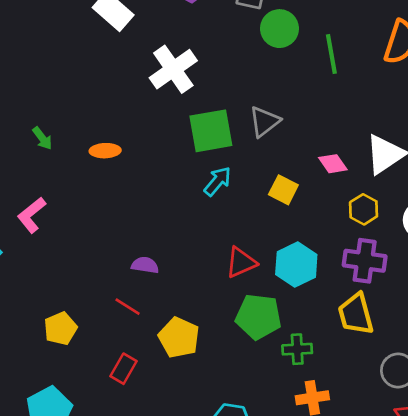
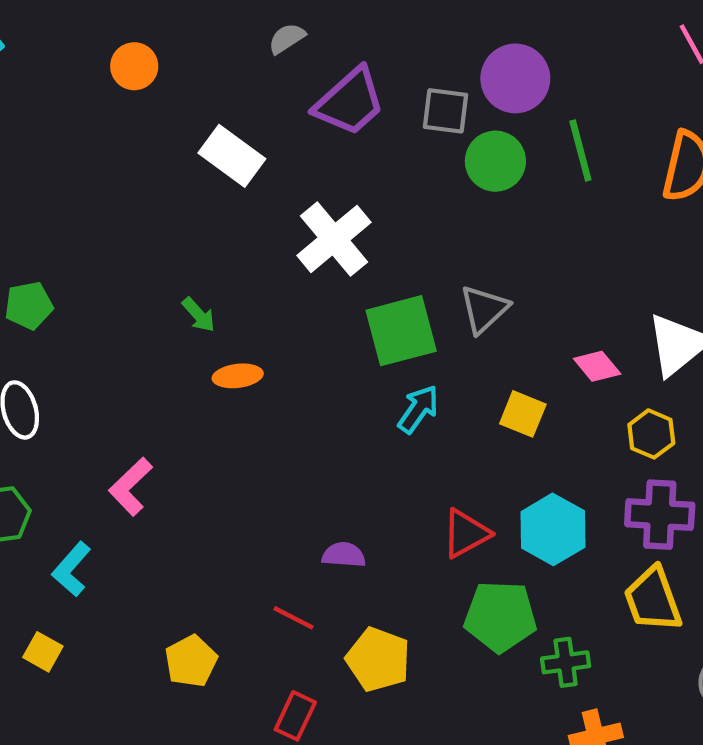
green line: (331, 54) -> (580, 151), moved
green arrow: (42, 138) -> (199, 315), moved
purple semicircle: (145, 265) -> (344, 555), moved

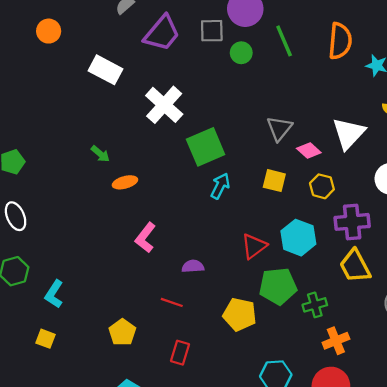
green circle: (495, 161) -> (241, 53), size x0.7
gray triangle: (484, 309) -> (279, 128), moved
yellow hexagon: (651, 434) -> (322, 186), moved
pink L-shape: (131, 487) -> (145, 238), moved
yellow pentagon: (378, 660) -> (240, 314), moved

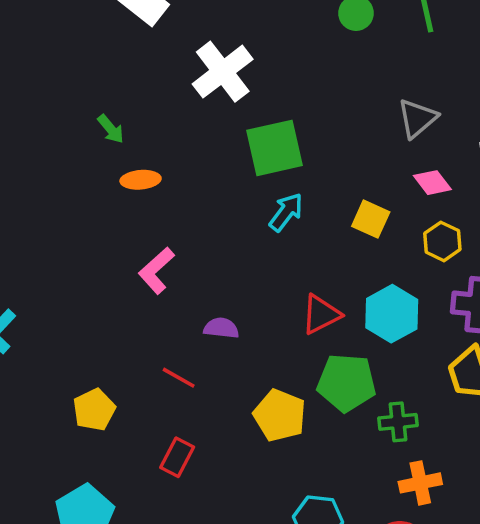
gray triangle: (279, 128) -> (417, 118), moved

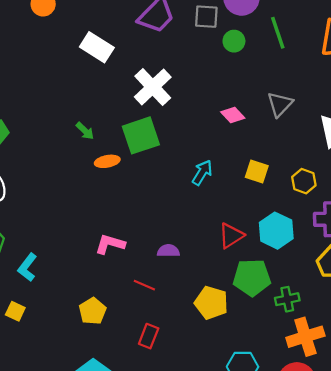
green square: (275, 148) -> (141, 135), moved
pink diamond: (432, 183) -> (233, 115), moved
pink L-shape: (156, 271) -> (110, 244), moved, turned 64
orange cross: (420, 483) -> (305, 337), size x1.4

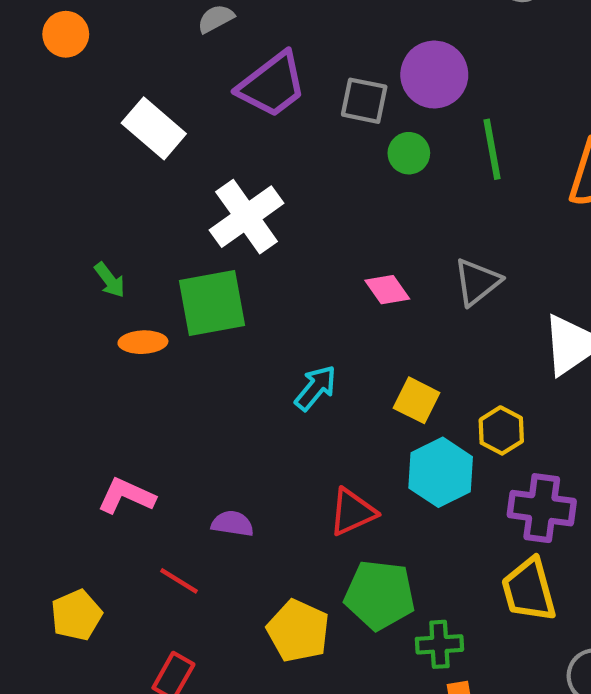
cyan hexagon: (276, 231) -> (441, 472), moved

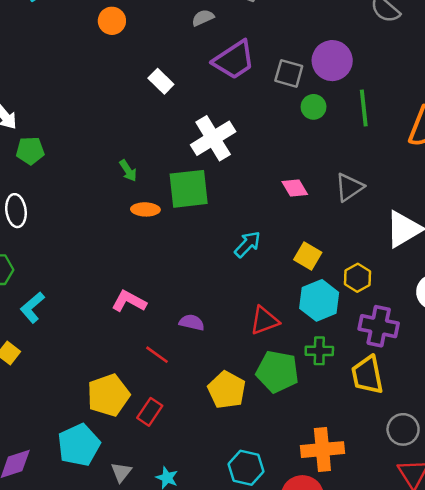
white rectangle: (154, 128) -> (161, 81), size x0.7
yellow pentagon: (76, 615) -> (108, 395), moved, size x1.4
green cross: (439, 644) -> (319, 351), moved

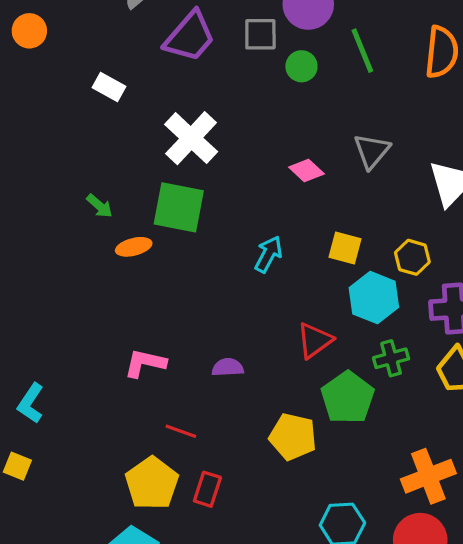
green square: (189, 189) -> (179, 207), turned 33
red line: (157, 355) -> (181, 431), moved
green pentagon: (277, 372) -> (348, 398), turned -30

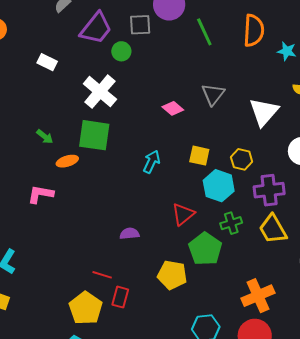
green circle: (301, 66) -> (121, 51), moved
pink L-shape: (145, 363) -> (41, 194), moved
red rectangle: (207, 489) -> (120, 297), moved

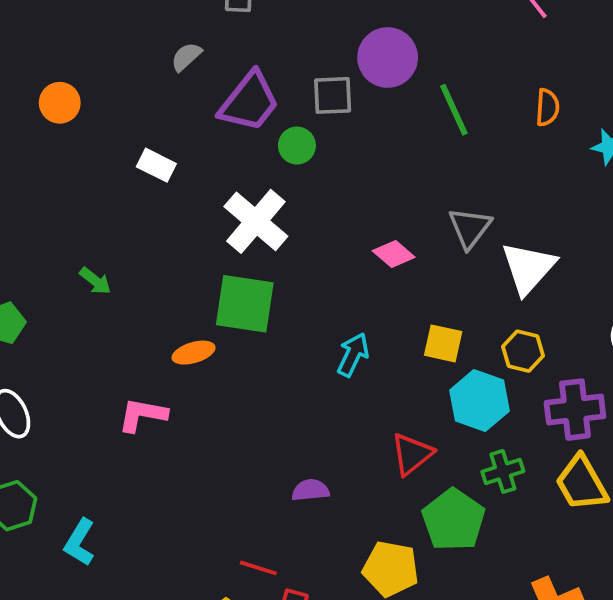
orange semicircle: (254, 30) -> (547, 107), size x0.6
white triangle: (264, 112) -> (528, 268), moved
green arrow: (45, 137) -> (95, 281), moved

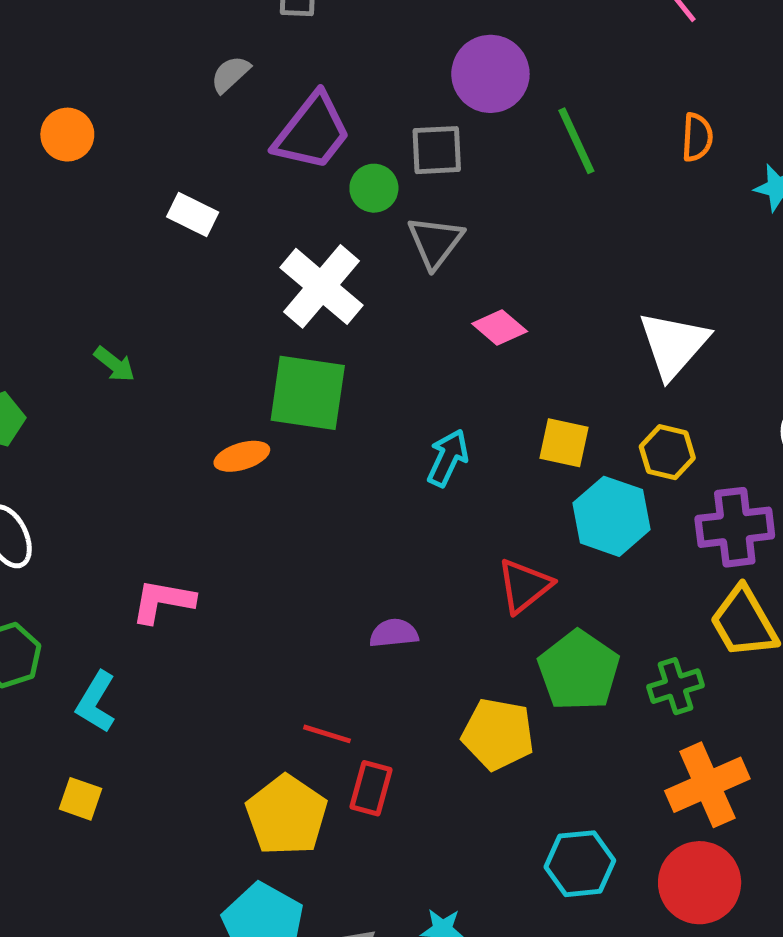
gray square: (333, 95) -> (437, 150), moved
gray triangle: (470, 228) -> (435, 242), moved
pink L-shape: (143, 415) -> (163, 601), moved
green cross: (503, 471) -> (676, 686), moved

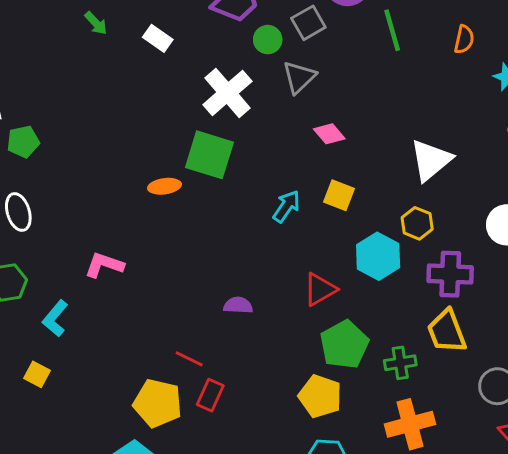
gray square: (437, 150) -> (308, 23), turned -36
green arrow: (114, 364) -> (96, 23), moved
yellow square: (564, 443) -> (339, 195), moved
yellow pentagon: (498, 734) -> (320, 396), moved
yellow pentagon: (287, 815) -> (158, 403), turned -30

